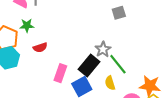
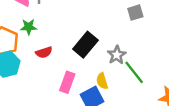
black rectangle: (89, 66) -> (85, 45), moved
yellow semicircle: (110, 83) -> (102, 81), moved

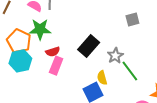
green star: (29, 27) -> (40, 29), size x1.5
pink rectangle: (67, 82) -> (56, 66), moved

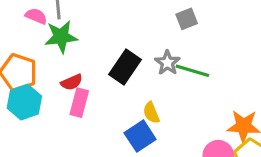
green star: (40, 29) -> (61, 37), moved
gray star: (115, 56) -> (167, 63), moved
green line: (130, 71) -> (192, 71), moved, turned -30

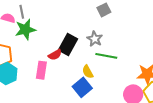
green line: (192, 71) -> (106, 56), moved
red semicircle: (72, 82) -> (55, 55), moved

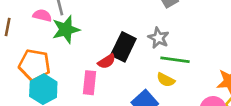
yellow semicircle: (88, 72) -> (166, 80), moved, turned -32

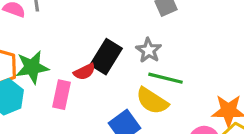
green star: (66, 30) -> (32, 67), moved
yellow semicircle: (166, 80) -> (152, 101), size x1.5

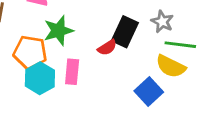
green star: (32, 67) -> (58, 31), moved
pink rectangle: (62, 95) -> (72, 72), moved

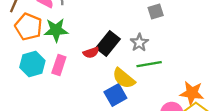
green line: (180, 45) -> (149, 64), turned -30
orange pentagon: (30, 52) -> (28, 27), moved
yellow semicircle: (171, 66) -> (124, 78), moved

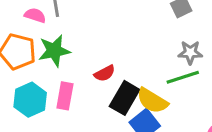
gray star: (139, 43) -> (190, 52), moved, turned -30
black rectangle: (108, 44) -> (125, 98), moved

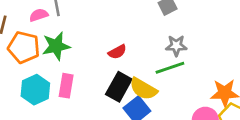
pink semicircle: (35, 15) -> (39, 15), turned -36
red semicircle: (105, 73) -> (117, 52), moved

